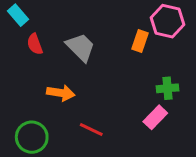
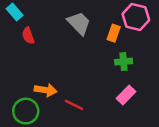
gray trapezoid: (81, 47) -> (79, 23), moved
green cross: (167, 88) -> (124, 62), moved
orange arrow: (61, 93) -> (46, 90), moved

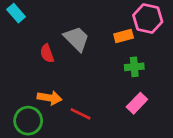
gray trapezoid: (79, 23) -> (77, 39), moved
orange rectangle: (114, 33) -> (124, 36), turned 56
red semicircle: (28, 36) -> (47, 53), moved

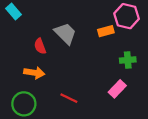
green cross: (134, 67) -> (128, 60), moved
orange arrow: (50, 98) -> (34, 73), moved

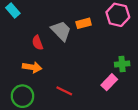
orange rectangle: (106, 31) -> (84, 23), moved
green cross: (128, 60) -> (122, 64), moved

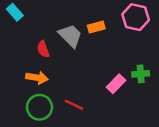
pink rectangle: (109, 82) -> (116, 84), moved
green circle: (22, 96) -> (39, 107), moved

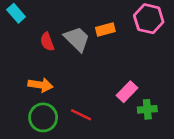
red semicircle: (43, 49) -> (47, 42), moved
green cross: (141, 74) -> (147, 109), moved

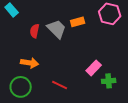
red semicircle: (47, 42) -> (35, 31), turned 32
green circle: (43, 117) -> (21, 87), moved

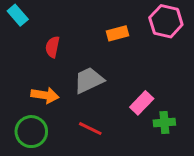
gray trapezoid: (57, 29) -> (89, 80), moved, turned -70

